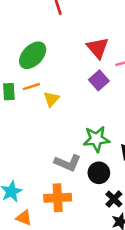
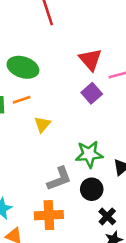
green ellipse: (33, 55) -> (23, 67), turned 64
yellow triangle: (51, 99) -> (42, 124), moved
gray L-shape: (68, 163) -> (59, 179), turned -44

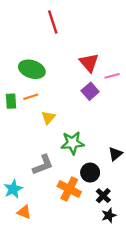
green star: (89, 154) -> (73, 143), moved
gray L-shape: (59, 179) -> (43, 165), moved
orange cross: (49, 215) -> (69, 189), moved, turned 30

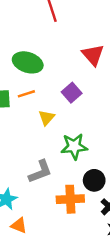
purple square: (90, 91) -> (72, 93), moved
orange cross: (69, 189) -> (70, 199), turned -30

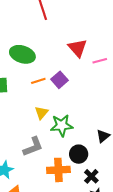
orange line: (26, 94) -> (38, 81), moved
yellow triangle: (47, 118) -> (41, 113), moved

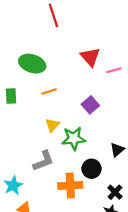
purple square: (60, 80) -> (90, 105), moved
black cross: (91, 176) -> (115, 192), moved

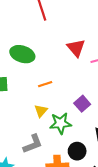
orange line: (49, 92) -> (45, 84), moved
purple square: (90, 105) -> (82, 104), moved

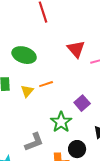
yellow triangle: (41, 111) -> (27, 91), moved
green star: (61, 123) -> (61, 122), turned -30

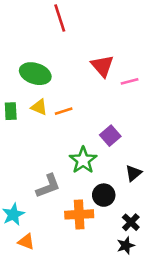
yellow triangle: (27, 91) -> (39, 107), moved, turned -48

